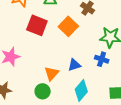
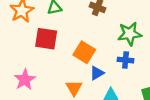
orange square: (68, 26) -> (84, 52), moved

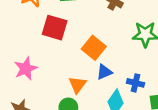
blue cross: (126, 60) -> (136, 83), moved

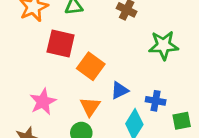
orange square: (94, 48) -> (91, 66), moved
pink star: (26, 69) -> (43, 102), moved

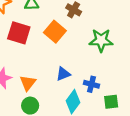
orange square: (91, 66) -> (55, 32), moved
orange triangle: (90, 107) -> (28, 83), moved

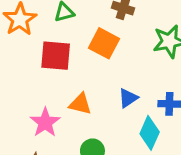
orange triangle: (28, 83) -> (80, 104), moved, turned -42

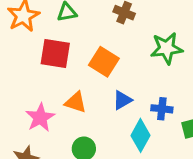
orange square: (104, 43) -> (104, 62), moved

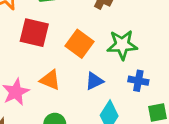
green star: (167, 48) -> (122, 45), moved
blue cross: (162, 109) -> (138, 81), moved

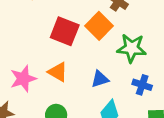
red square: (34, 33) -> (65, 31), moved
orange square: (80, 44) -> (99, 26), moved

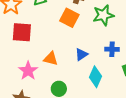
red square: (65, 31) -> (22, 32), moved
green star: (132, 48) -> (103, 15), moved

